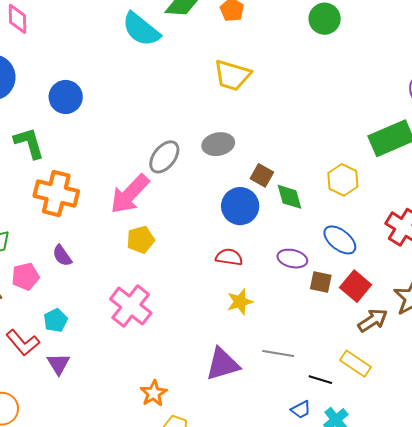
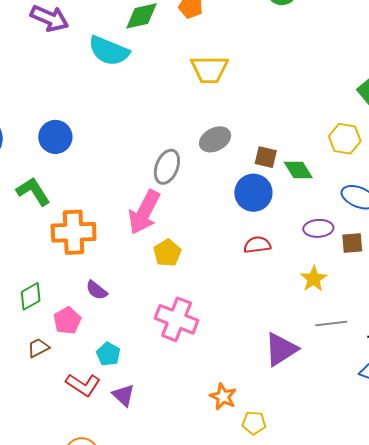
yellow star: (240, 302) -> (314, 279), moved

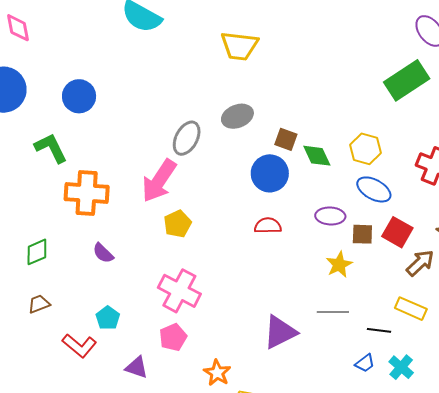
yellow hexagon: (345, 139) -> (366, 149), moved
yellow star: (314, 279) -> (339, 265), moved
pink pentagon: (67, 321) -> (173, 337), moved
purple triangle: (123, 395) -> (137, 367), moved, turned -30

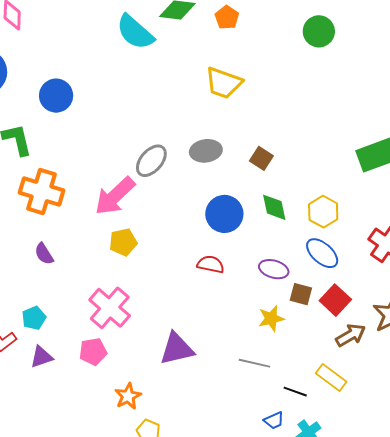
brown square: (286, 139) -> (261, 158), moved
purple triangle: (280, 332) -> (177, 349), moved
purple triangle: (137, 367) -> (41, 357), moved, turned -50

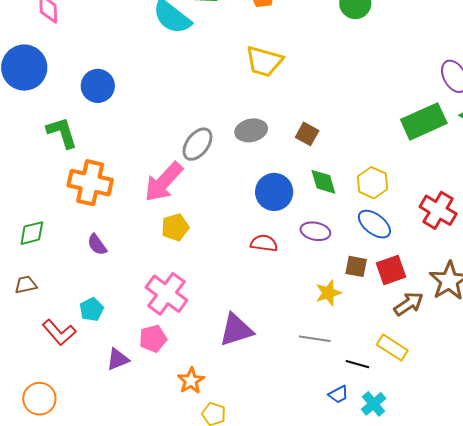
purple ellipse: (274, 269) -> (315, 231), moved
red square: (335, 300) -> (391, 270), turned 32
purple triangle: (41, 357) -> (118, 359), moved

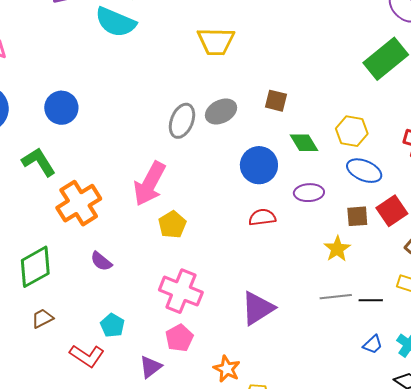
gray ellipse: (197, 144) -> (182, 121), moved
orange cross: (90, 183) -> (79, 203), turned -30
green diamond: (32, 233) -> (35, 267), size x1.5
black line: (357, 364) -> (371, 300), moved

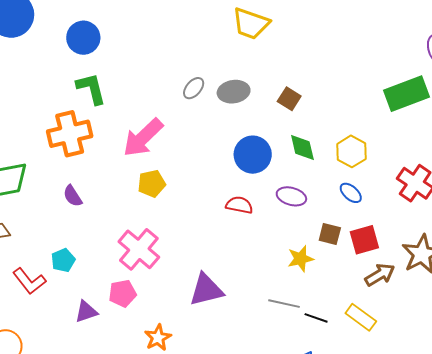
gray ellipse: (182, 121) -> (194, 88), size x0.7
green L-shape: (39, 162) -> (91, 89), moved
blue ellipse: (364, 171) -> (351, 193), size x0.7

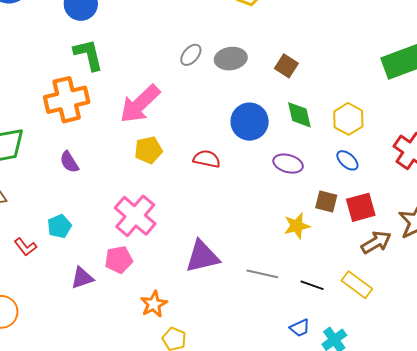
red semicircle: (239, 205) -> (207, 159), moved
red L-shape: (29, 281) -> (25, 247), size x0.7
gray line: (284, 304) -> (262, 274), moved

